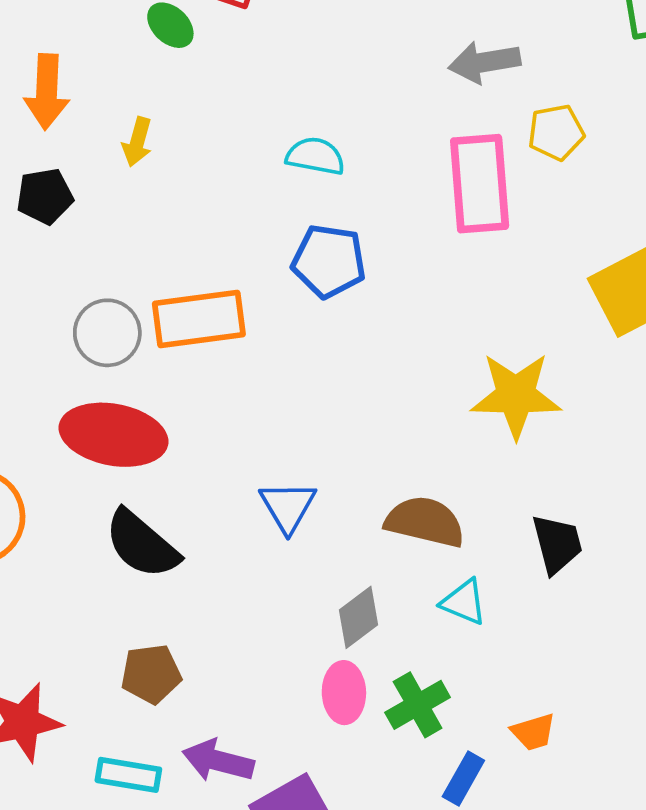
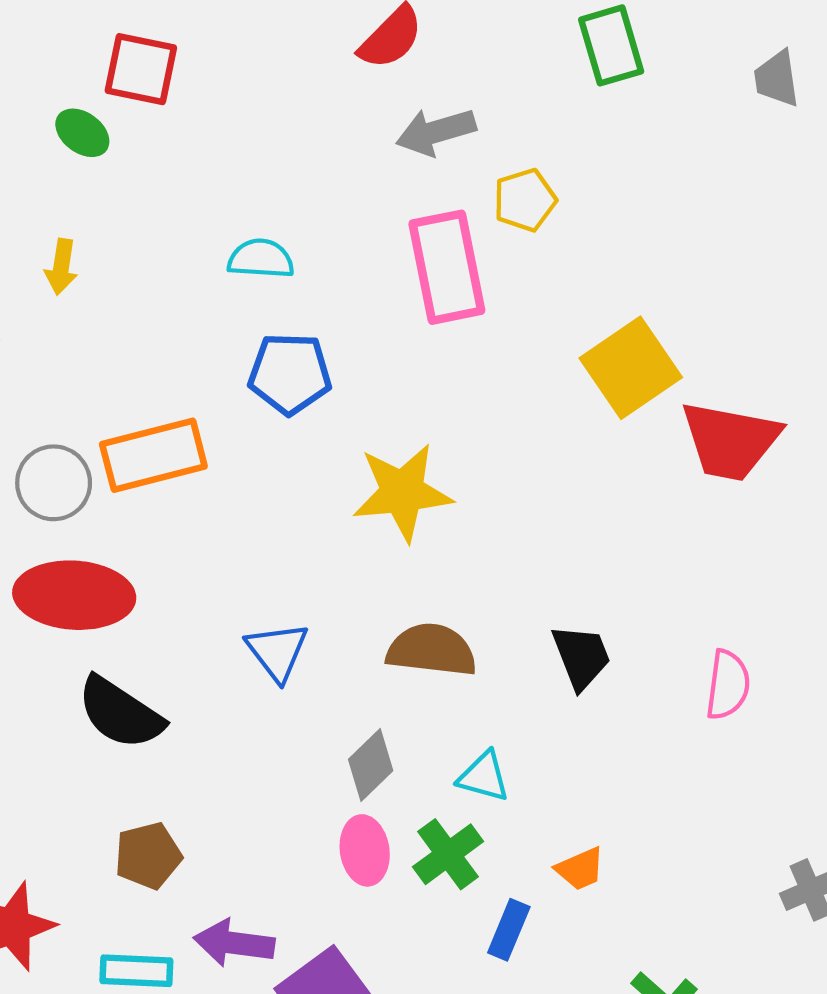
yellow star: (516, 395) -> (402, 492), moved
cyan triangle: (464, 602) -> (484, 777), moved

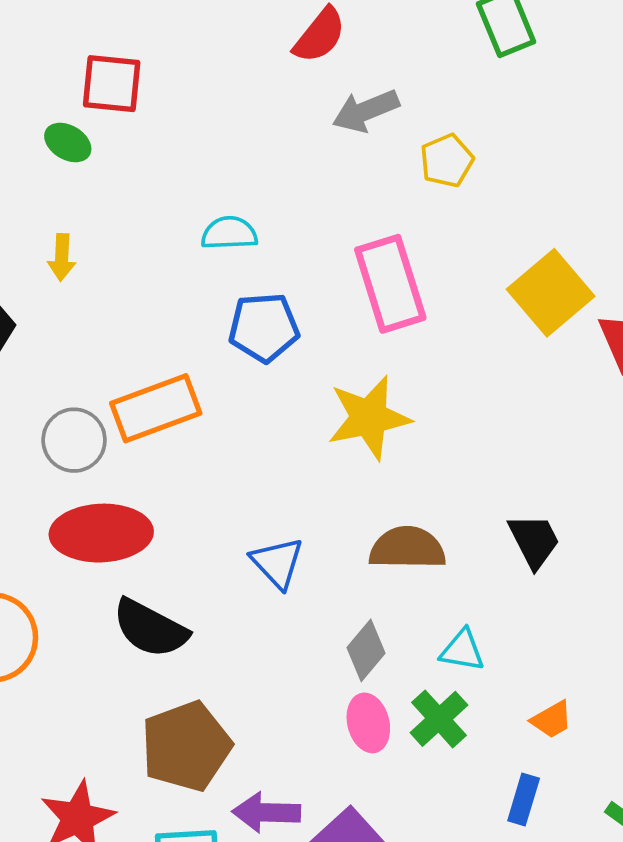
pink rectangle: (447, 267) -> (390, 284), moved
brown pentagon: (148, 856) -> (186, 746), size x1.6
blue rectangle: (509, 930) -> (524, 799), moved

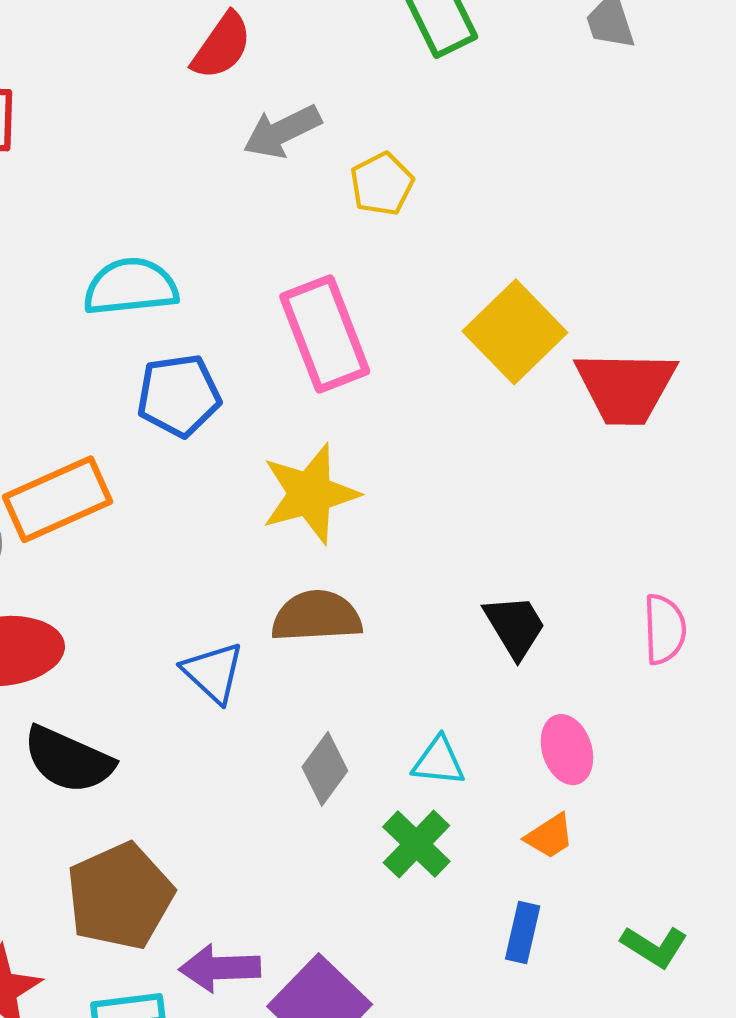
cyan semicircle: (229, 233) -> (131, 287), size x1.4
brown semicircle: (407, 548) -> (317, 616), moved
pink ellipse: (368, 723) -> (567, 750), moved

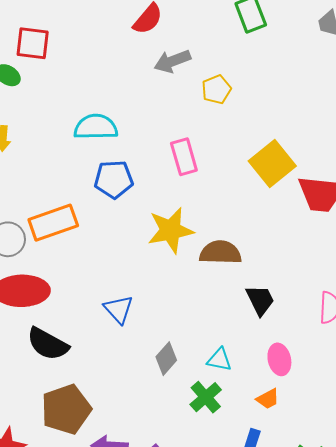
pink rectangle: (325, 334) -> (184, 157), size x0.7
brown semicircle: (317, 616) -> (220, 253), moved

